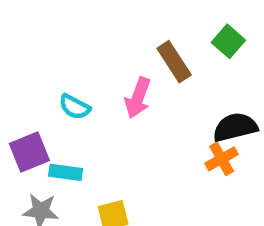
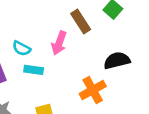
orange cross: (222, 159) -> (93, 90), moved, size x1.4
cyan rectangle: (66, 172) -> (34, 70), moved

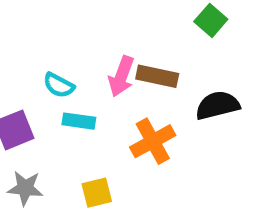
brown rectangle: (81, 22) -> (157, 76), moved, turned -45
orange cross: (93, 90) -> (153, 141), moved

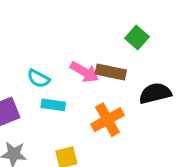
green square: (211, 20) -> (137, 37), moved
pink arrow: (121, 76) -> (84, 72), turned -80

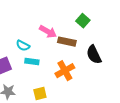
pink arrow: (84, 72) -> (48, 32), moved
black semicircle: (155, 93) -> (94, 55), turned -102

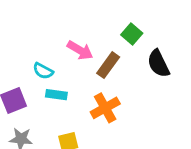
brown rectangle: (67, 42) -> (108, 65), turned -66
black semicircle: (94, 55) -> (158, 64), moved

